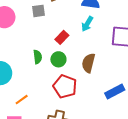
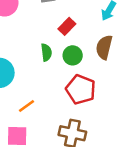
red rectangle: (62, 37) -> (67, 26), moved
brown semicircle: (88, 63) -> (104, 47), moved

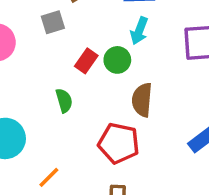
brown semicircle: (104, 47) -> (142, 100), moved
green circle: (73, 55) -> (117, 60), moved

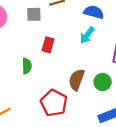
green circle: (117, 60) -> (103, 82), moved
red rectangle: (86, 61) -> (48, 45), turned -35

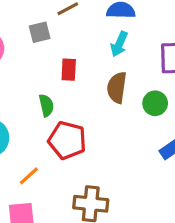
brown semicircle: (77, 80) -> (117, 88), moved
red pentagon: (54, 103) -> (67, 140), moved

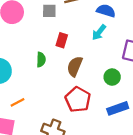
brown semicircle: (117, 88) -> (75, 66), moved
red pentagon: (67, 140) -> (78, 100), moved

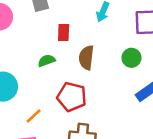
green semicircle: (41, 60) -> (47, 61), turned -96
red pentagon: (78, 100) -> (72, 97), moved

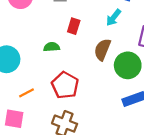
brown semicircle: (86, 58) -> (102, 50), moved
green circle: (131, 58) -> (128, 65), size x1.5

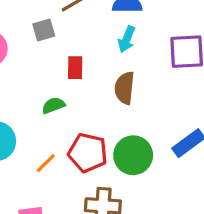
green circle: (128, 65) -> (133, 155), moved
orange line: (27, 93) -> (46, 163), moved

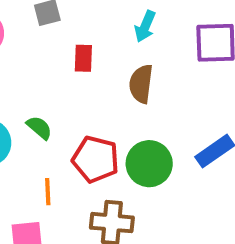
green semicircle: (53, 105) -> (39, 128), moved, turned 60
orange line: (46, 163) -> (48, 192), moved, turned -50

